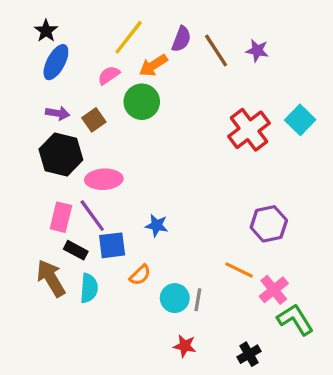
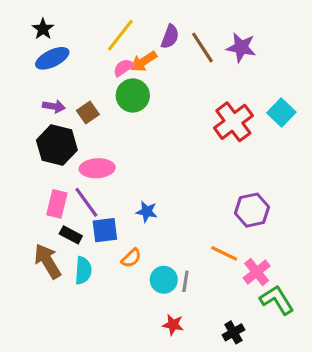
purple star: (257, 51) -> (241, 47), size x1.4
blue ellipse: (56, 62) -> (52, 58), turned 36
pink semicircle: (109, 75) -> (123, 68), moved

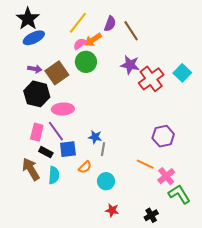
black star: (43, 29) -> (28, 19), size x1.6
purple star: (241, 47) -> (130, 65), moved
brown square: (88, 113) -> (57, 73), size x1.6
gray line: (185, 281) -> (103, 149), moved

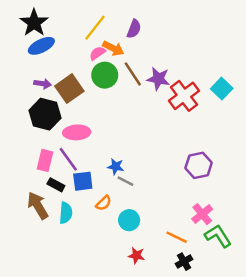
brown line: (131, 31) -> (133, 74), moved
orange arrow: (93, 40) -> (113, 48), turned -120
gray line: (103, 149) -> (125, 181), turned -72
orange line: (145, 164) -> (177, 237), moved

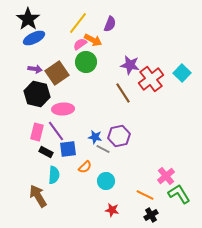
brown line: (133, 74) -> (123, 93), moved
purple hexagon: (199, 165) -> (119, 136), moved
brown arrow: (38, 206) -> (38, 196), moved

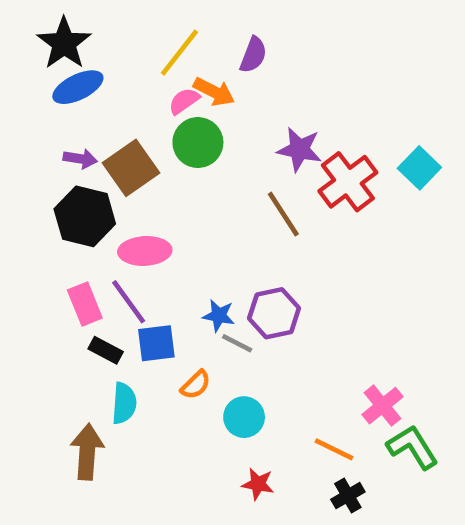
pink rectangle: (37, 132) -> (85, 304), turned -36
brown arrow: (38, 196) -> (87, 452), turned 35

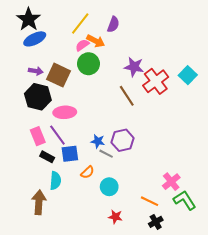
brown square: (131, 168) -> (59, 75), turned -30

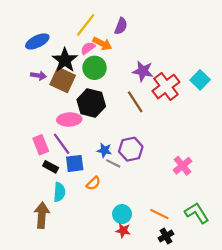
black star: (29, 19) -> (65, 60), moved
black hexagon: (38, 97) -> (91, 103), moved
pink cross: (171, 182) -> (182, 166), moved
cyan circle: (109, 187) -> (122, 214), moved

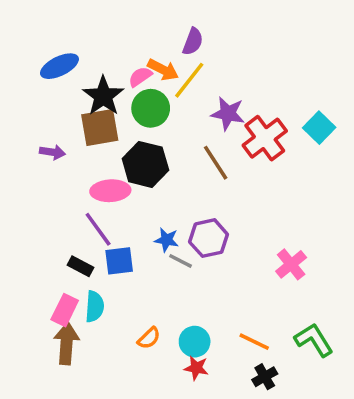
yellow line: (86, 25) -> (189, 80), moved
purple arrow: (38, 76) -> (52, 152), moved
brown square: (63, 80) -> (100, 128), turned -35
pink rectangle: (41, 145) -> (65, 310), moved, turned 48
orange semicircle: (93, 183) -> (149, 338), moved

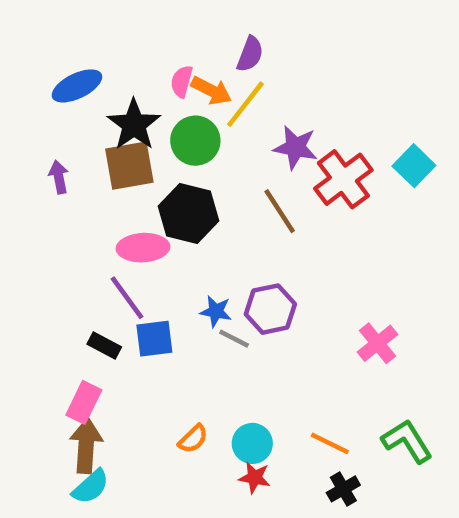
pink semicircle: (140, 77) -> (182, 81), moved, turned -40
purple arrow: (52, 152) -> (59, 177), moved, turned -110
cyan semicircle: (95, 307) -> (91, 487), moved, turned 44

